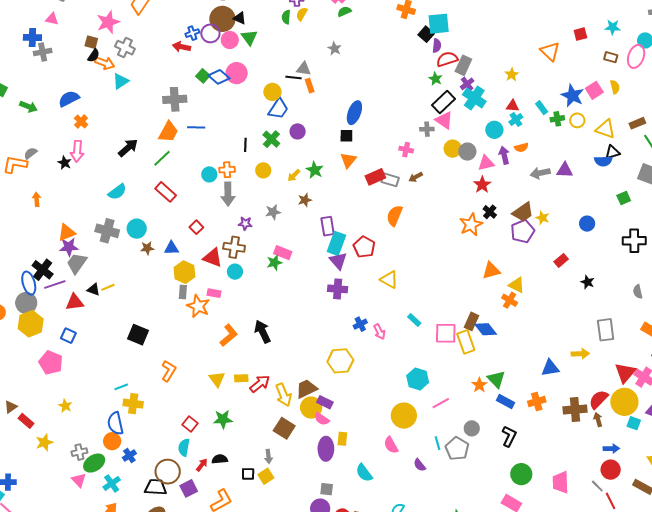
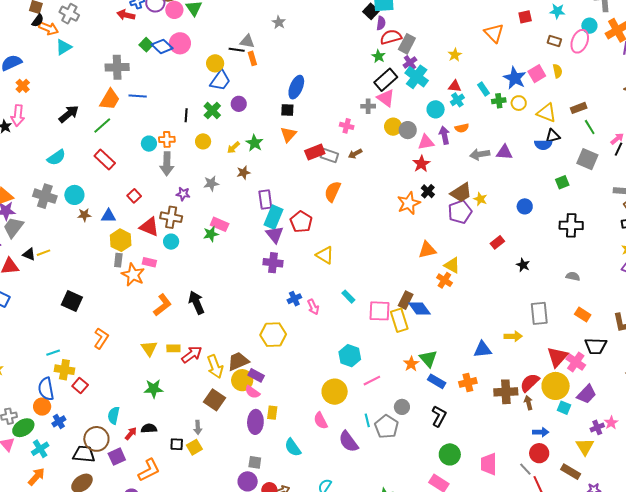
gray semicircle: (638, 292) -> (573, 276), turned 112
red square: (190, 424) -> (80, 385), moved
purple semicircle: (420, 465) -> (348, 442), size x1.6

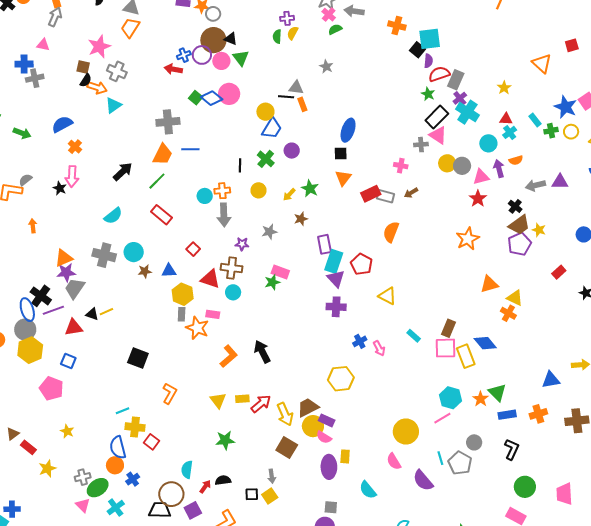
black cross: (428, 191) -> (515, 206), moved
brown rectangle: (406, 300) -> (449, 328), moved
cyan hexagon: (350, 356) -> (451, 398), moved
blue rectangle: (437, 381) -> (507, 415), turned -36

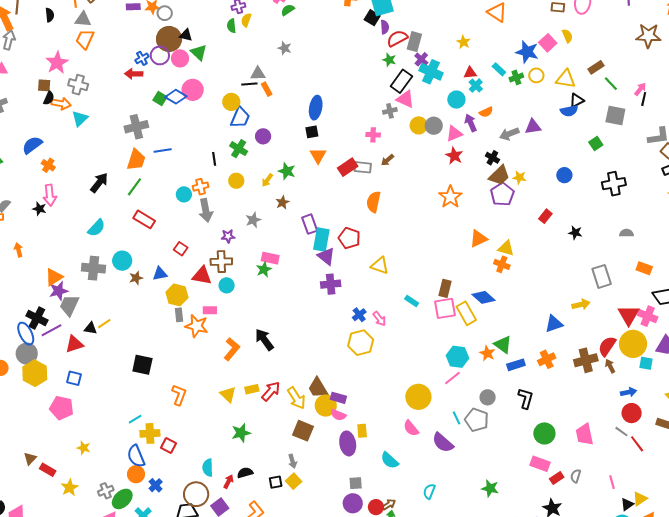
yellow hexagon: (341, 379) -> (361, 343), moved
brown trapezoid: (308, 407) -> (318, 388), turned -85

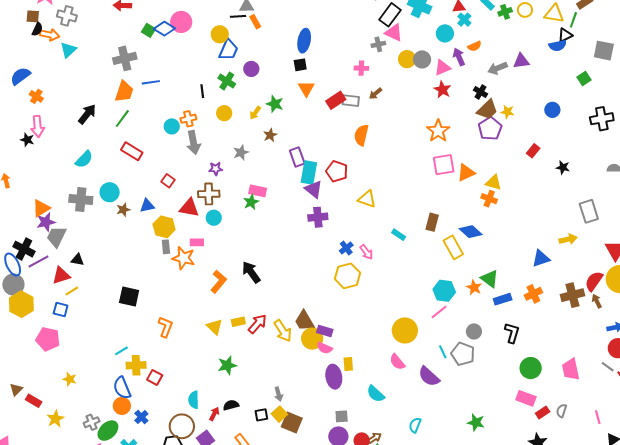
green line: (611, 84) -> (573, 20), moved, turned 63
pink square: (445, 308) -> (444, 165), moved
yellow line: (104, 324) -> (72, 291), moved
brown square: (303, 431) -> (292, 423), moved

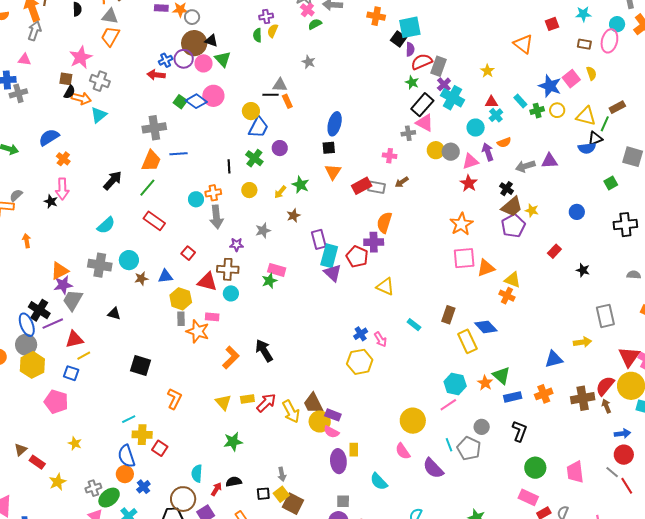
purple cross: (318, 217) -> (374, 242), moved
black triangle: (77, 260) -> (114, 314), moved

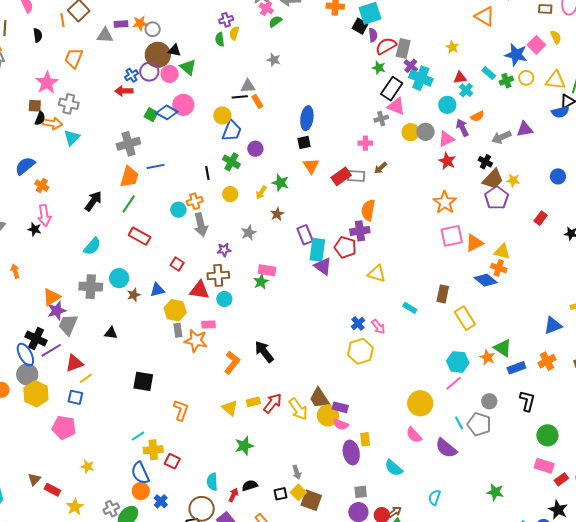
gray triangle: (110, 16) -> (105, 35), moved
blue diamond: (486, 327) -> (486, 280), moved

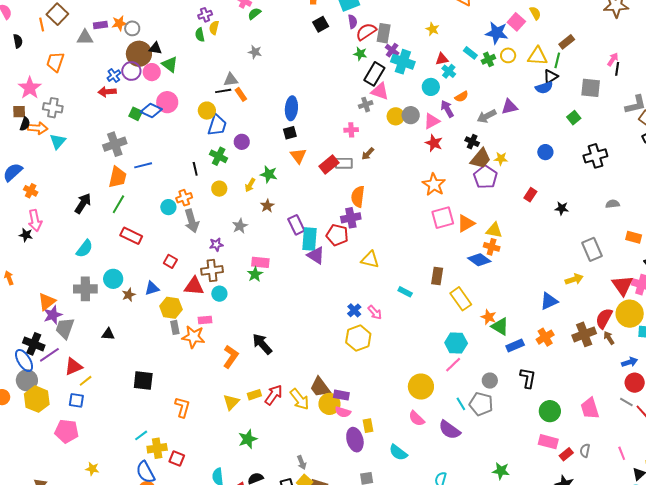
black square: (360, 26) -> (321, 24), moved, turned 35
orange star: (487, 357) -> (489, 317), moved
yellow triangle: (230, 408) -> (231, 402), turned 36

